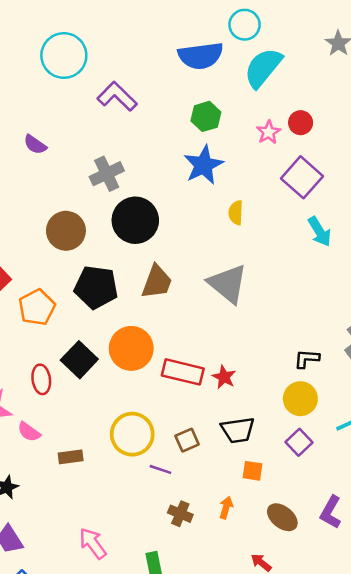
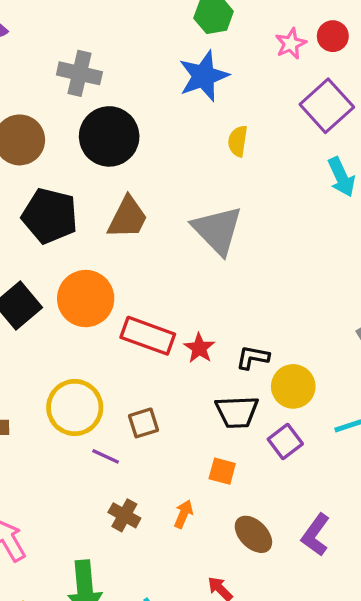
gray cross: (107, 174) -> (79, 73), turned 32
black L-shape: (307, 359) -> (253, 357), moved
black trapezoid: (238, 430) -> (237, 412), moved

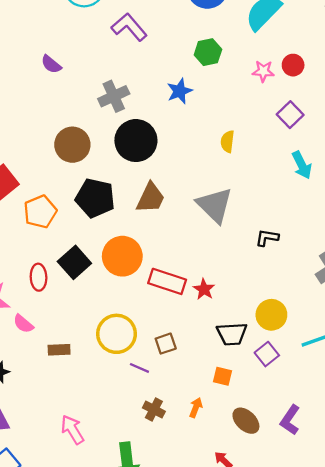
pink star: (291, 44) -> (263, 71), turned 30
gray cross: (79, 73) -> (114, 96), turned -36
blue star: (204, 76) -> (180, 91), moved, size x0.7
purple square: (327, 106) -> (290, 115), size x0.7
black L-shape: (253, 357) -> (267, 238), moved

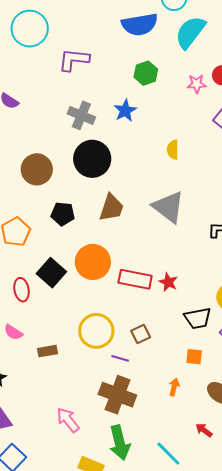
purple L-shape: (129, 27) -> (74, 60), turned -36
gray cross: (114, 96) -> (81, 115), moved, turned -36
black pentagon: (95, 198) -> (63, 214), size x0.7
brown cross: (154, 410) -> (117, 395), moved, size x1.8

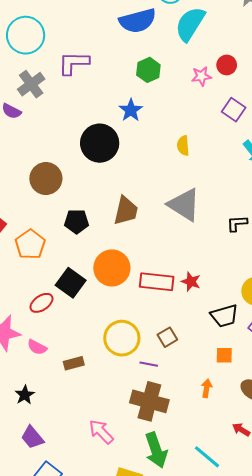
gray cross: (81, 115) -> (31, 84), moved, turned 36
black circle: (92, 159) -> (100, 143), moved
red ellipse: (21, 290) -> (41, 303), turned 70

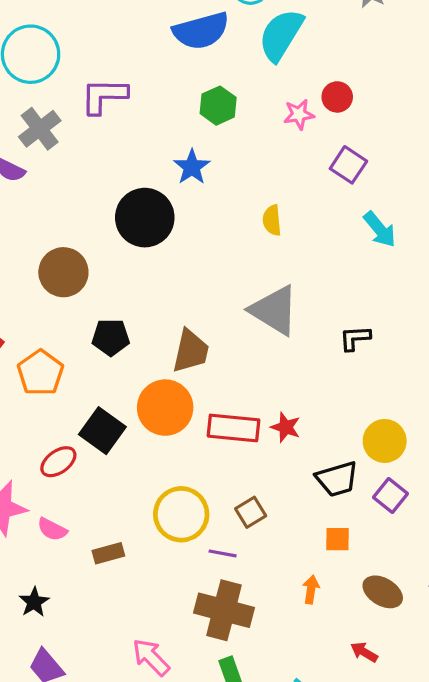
brown trapezoid: (126, 211) -> (191, 351), moved

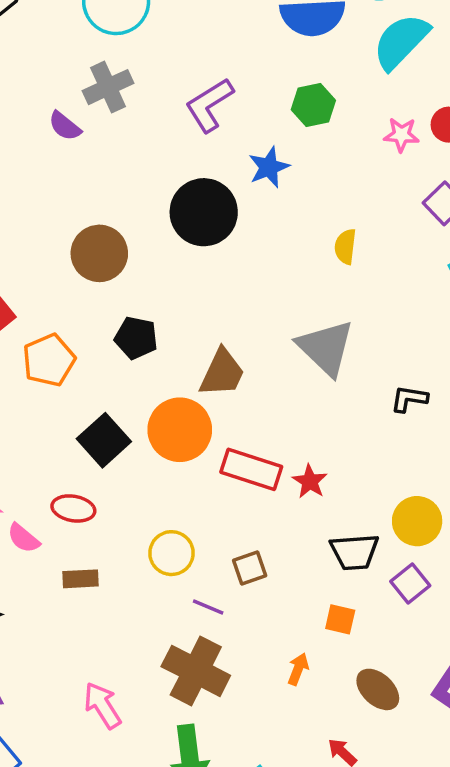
purple L-shape: (104, 96) -> (209, 105), moved, turned -45
red ellipse: (58, 462) -> (73, 508), moved, turned 33
yellow circle: (181, 514) -> (171, 553), size x0.7

